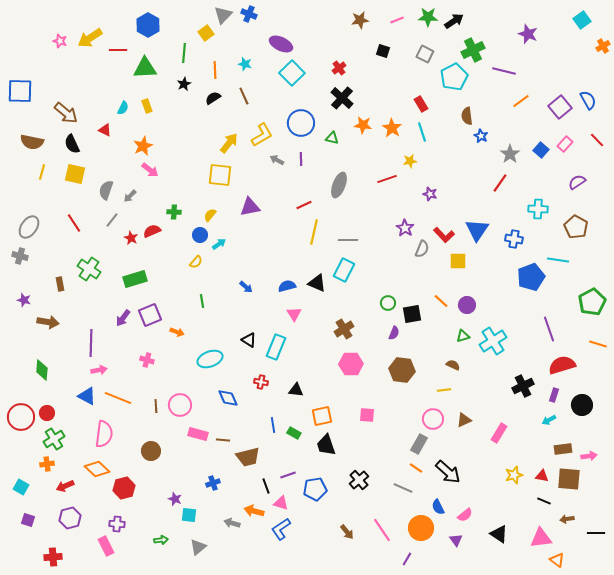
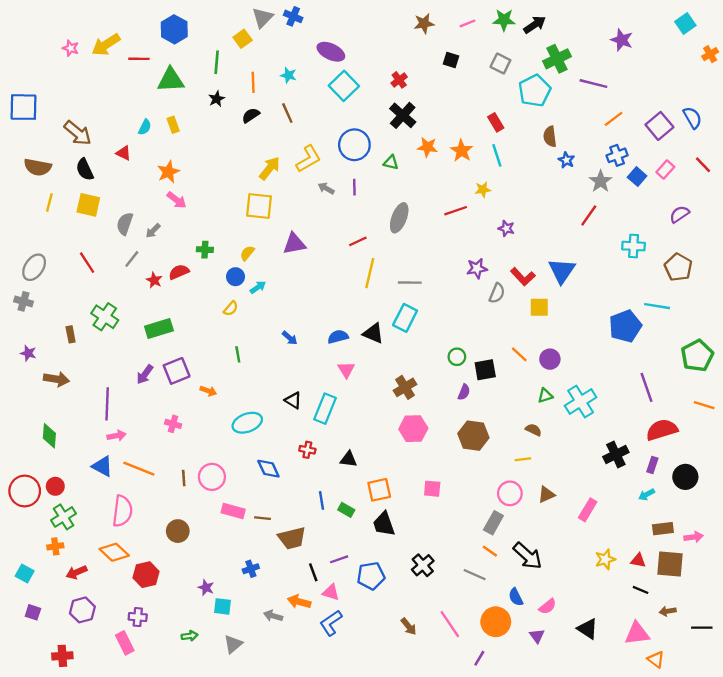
purple star: (405, 228) -> (477, 268), turned 30
blue cross: (514, 239) -> (617, 155), moved, turned -30

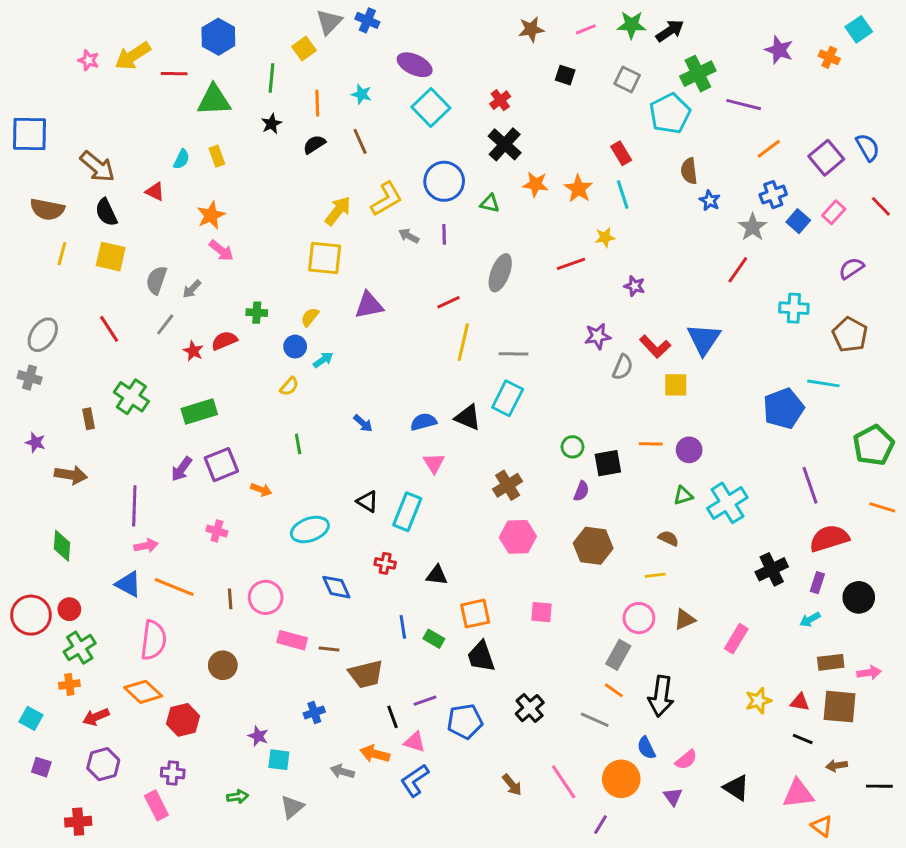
orange cross: (710, 54) -> (829, 57), moved, turned -35
orange line: (519, 354) -> (651, 444), turned -42
black arrow: (528, 556) -> (661, 696), turned 56

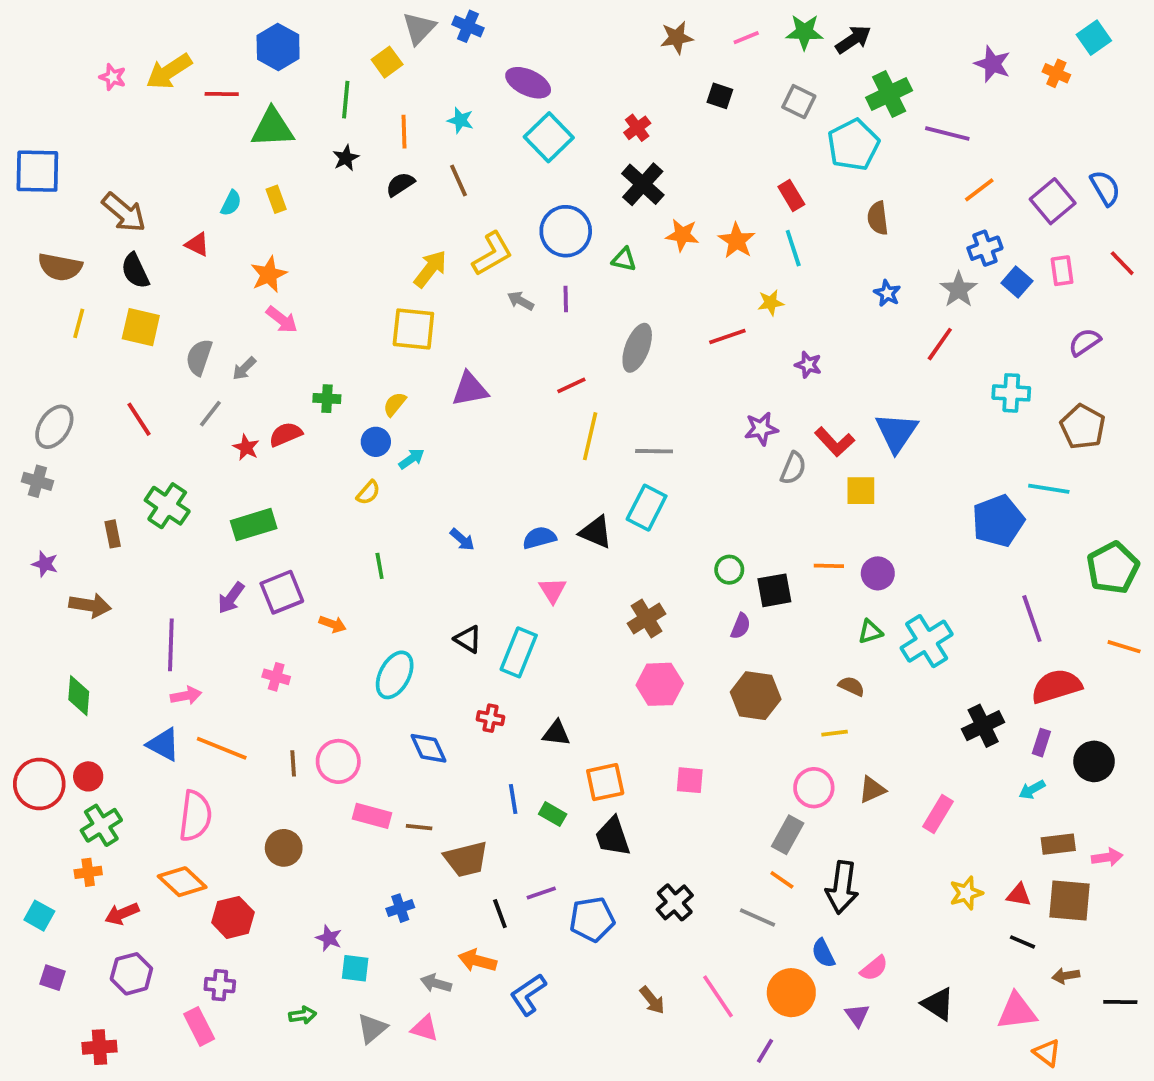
blue star: (710, 200) -> (887, 293), moved
pink rectangle: (834, 212) -> (1062, 271), turned -50
cyan ellipse: (310, 529) -> (395, 675), turned -42
pink triangle: (415, 742) -> (425, 1028), moved

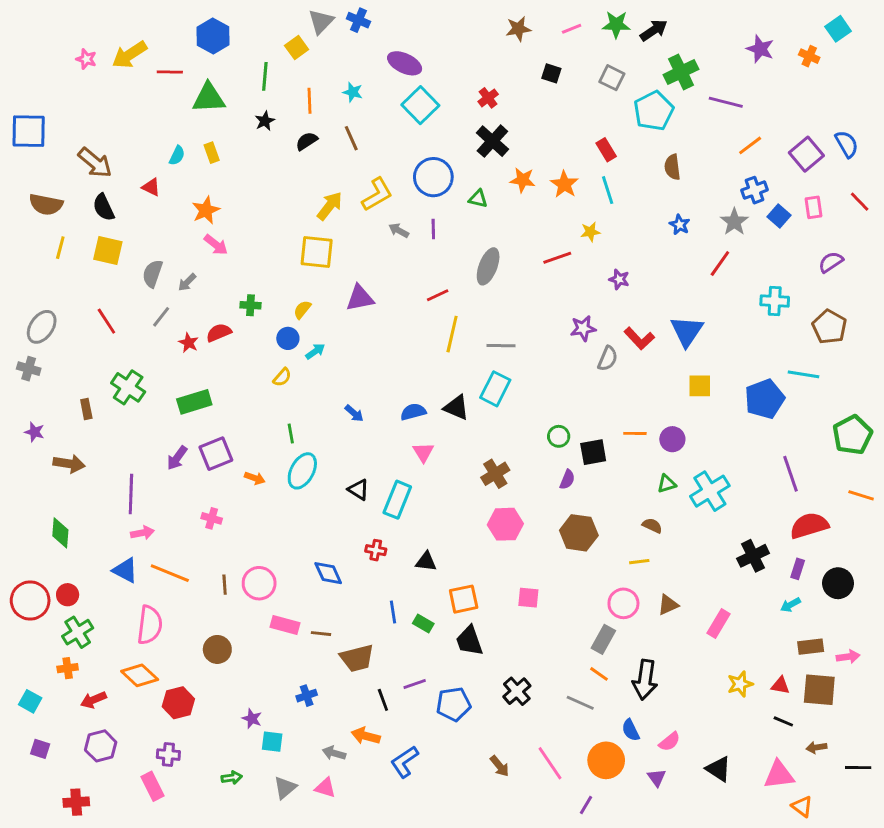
yellow square: (861, 491) -> (700, 386), moved
cyan ellipse: (395, 675) -> (302, 471), moved

